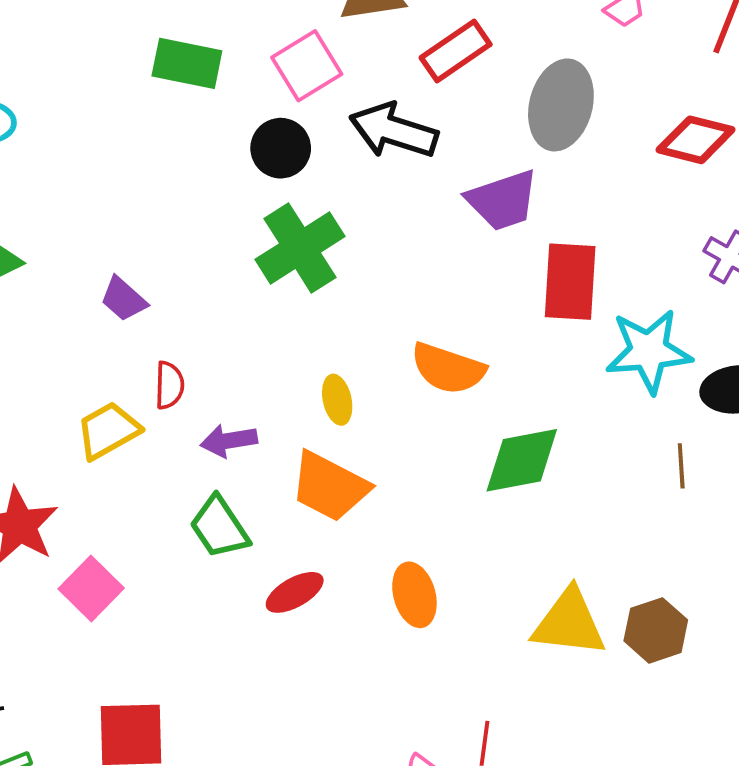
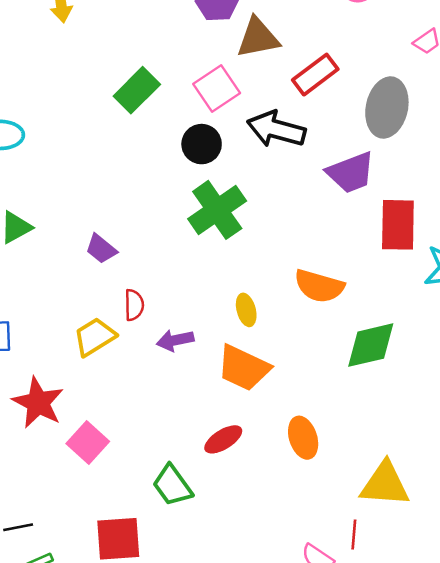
green rectangle: (187, 63) -> (137, 90), turned -54
green trapezoid: (219, 527) -> (172, 485), moved
yellow triangle: (569, 623) -> (385, 484), moved

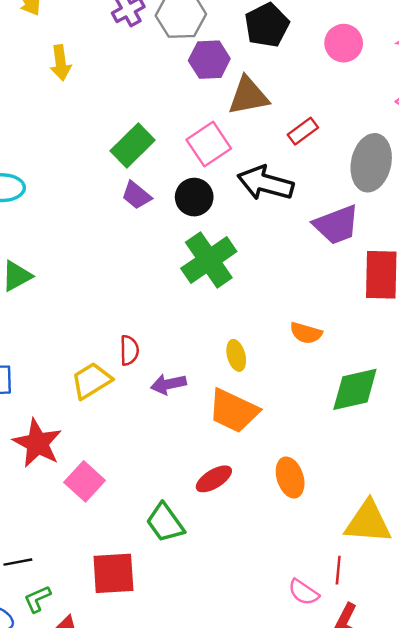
red rectangle: (315, 75) -> (303, 131), size x0.7
purple trapezoid: (101, 249) -> (136, 195), moved
orange semicircle: (319, 286) -> (306, 333), size x0.7

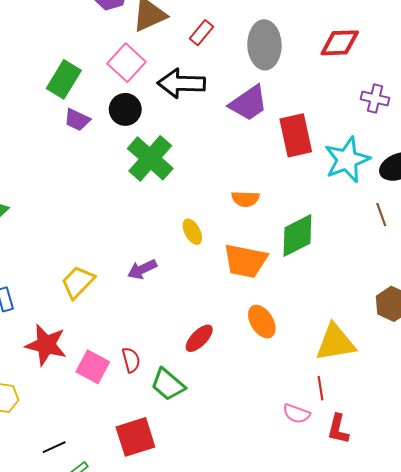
red semicircle: (129, 350) -> (131, 360), moved
orange trapezoid: (233, 411) -> (245, 261), moved

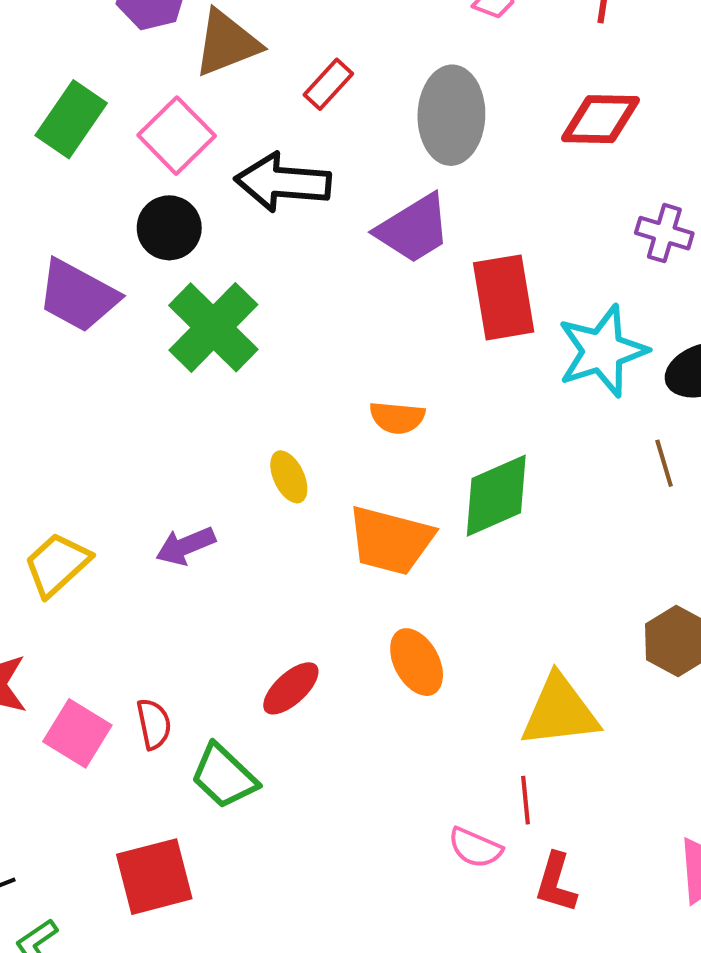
green rectangle: (64, 79) -> (71, 119), moved
purple trapezoid: (77, 120) -> (78, 296), moved, size x1.6

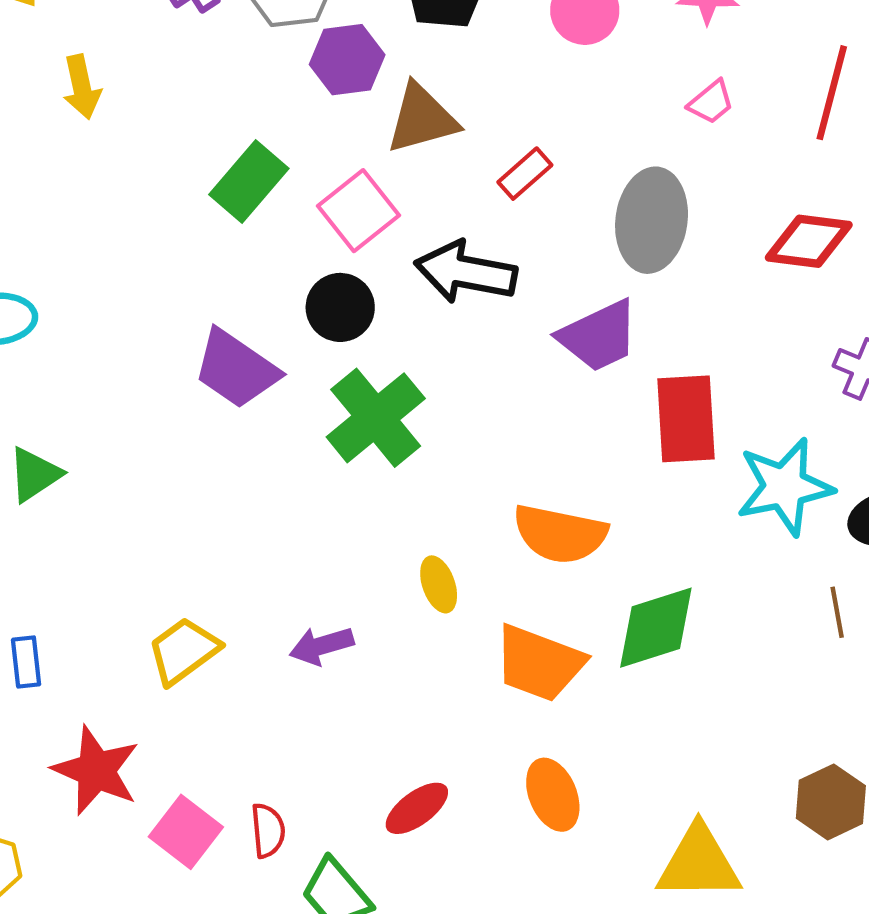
orange semicircle: (397, 418) -> (560, 534), size x1.6

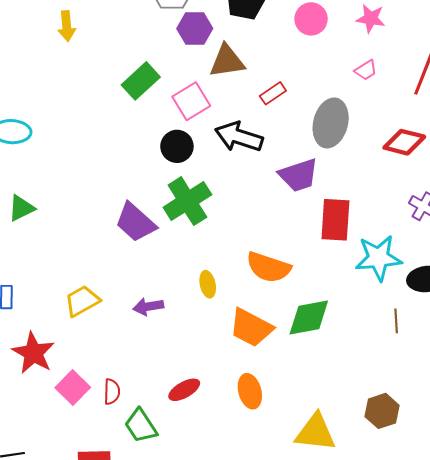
purple trapezoid: (236, 369) -> (135, 222), moved

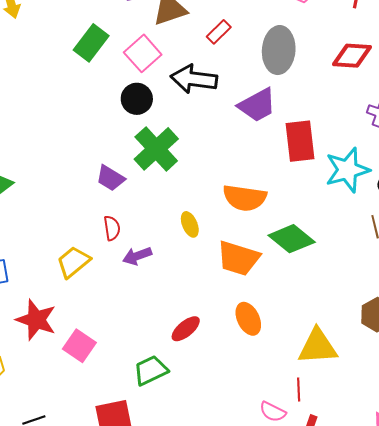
purple trapezoid: (135, 222) -> (111, 178), size x0.7
green diamond: (309, 318) -> (292, 239), turned 60
red semicircle: (112, 392) -> (112, 228), moved
green trapezoid: (141, 426) -> (151, 370), turned 108

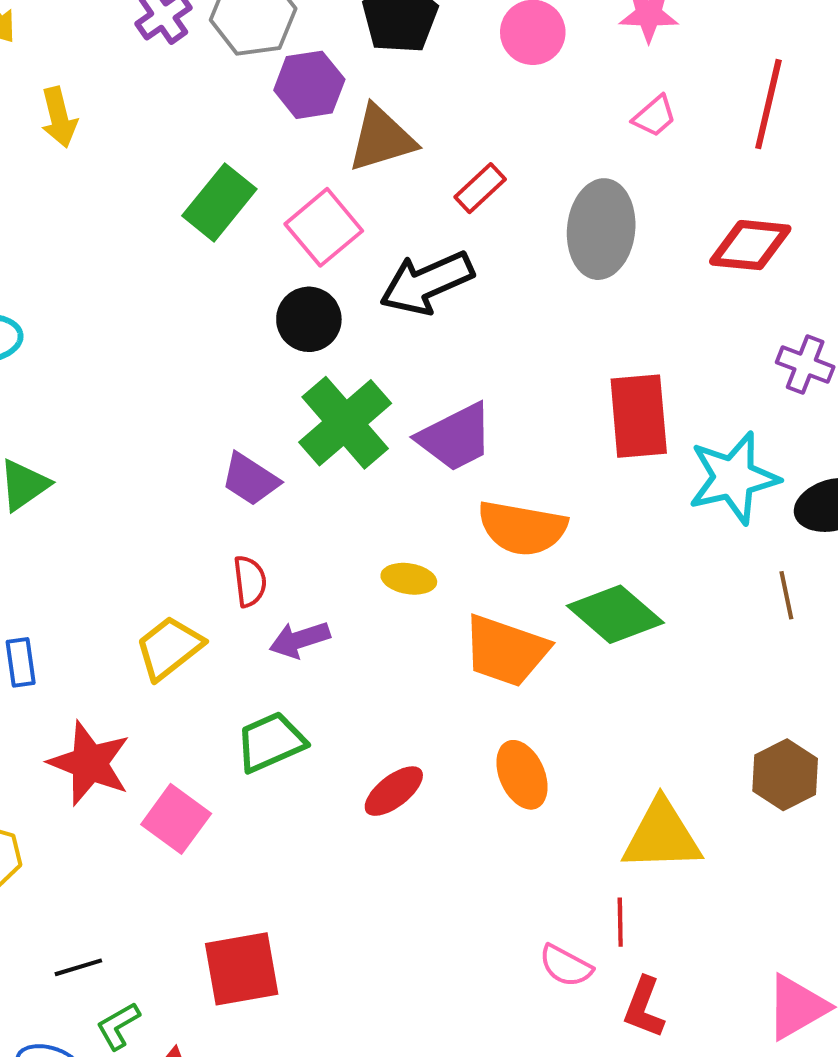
black arrow: (194, 79) -> (427, 283), turned -33
purple trapezoid: (257, 105) -> (456, 437), moved
yellow ellipse: (190, 224) -> (409, 579), turned -60
green trapezoid: (151, 370) -> (271, 742), moved

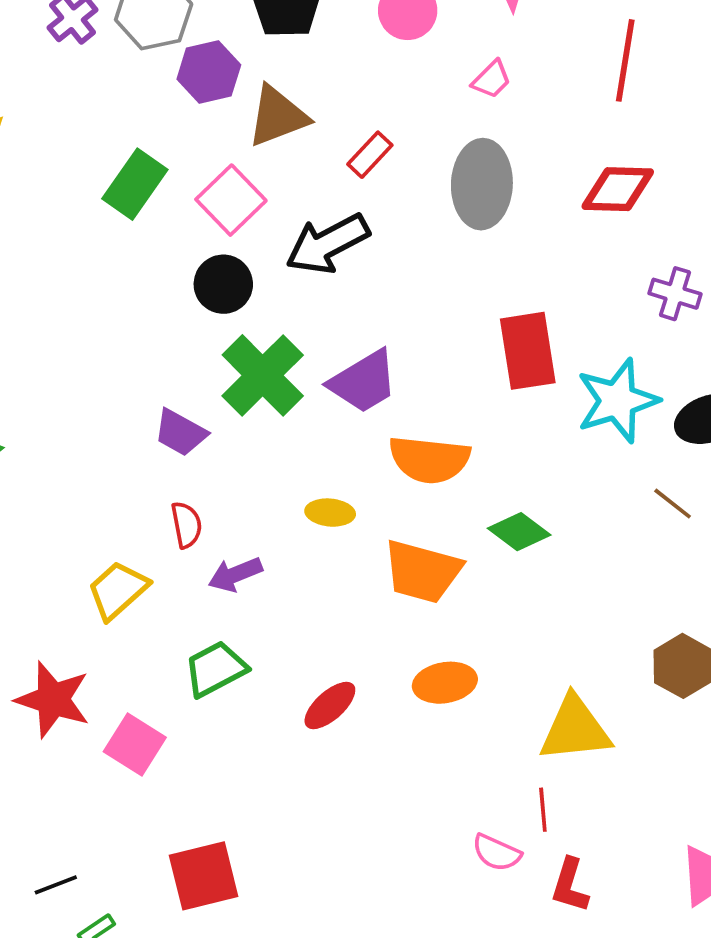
pink trapezoid: (654, 116) -> (491, 79), moved
brown line: (786, 595) -> (673, 504), turned -36
green diamond: (615, 614) -> (519, 532), size x0.7
orange ellipse: (522, 775) -> (445, 683), turned -72

